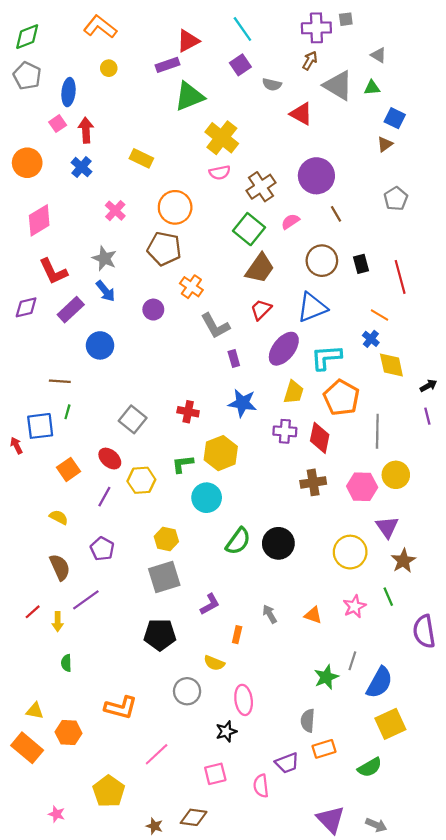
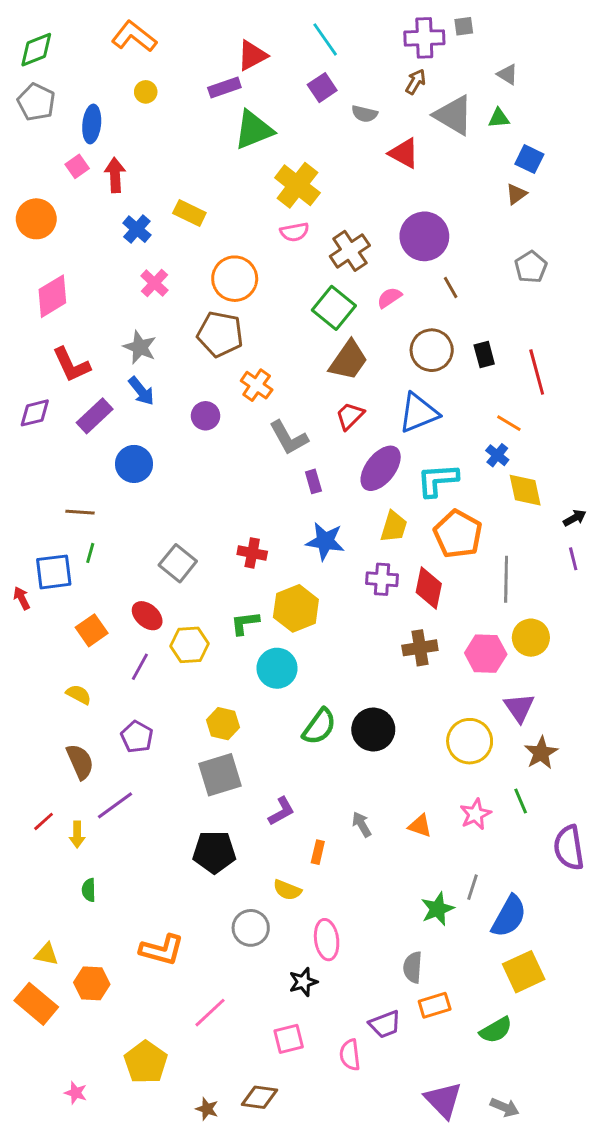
blue cross: (82, 167) -> (137, 229), moved

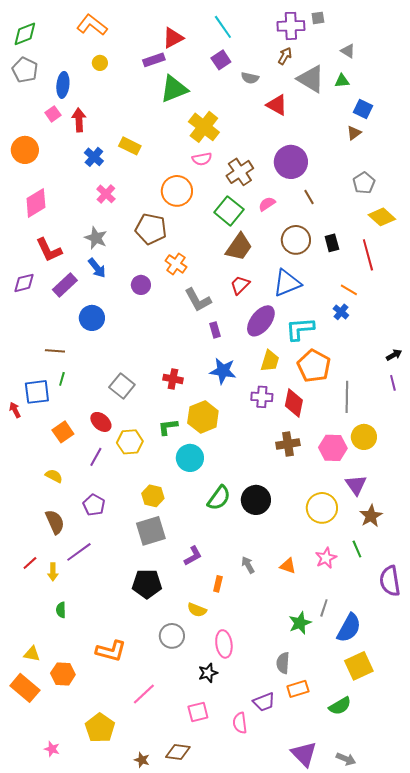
orange circle: (235, 279) -> (177, 191), moved
yellow diamond: (525, 490) -> (382, 217), moved, turned -36

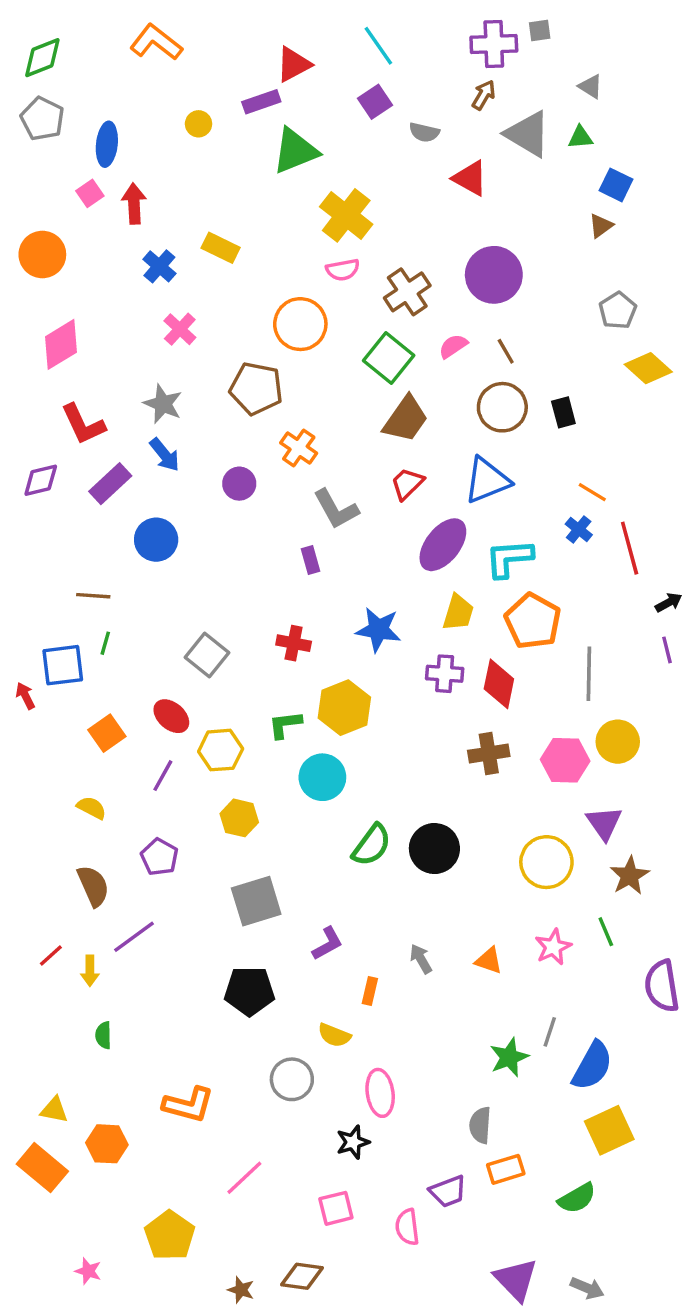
yellow circle: (100, 63) -> (199, 124), moved
brown line: (309, 197) -> (506, 351), moved
red line: (368, 255) -> (630, 548), moved
purple rectangle: (215, 330) -> (311, 560), moved
yellow hexagon: (153, 496) -> (239, 818), moved

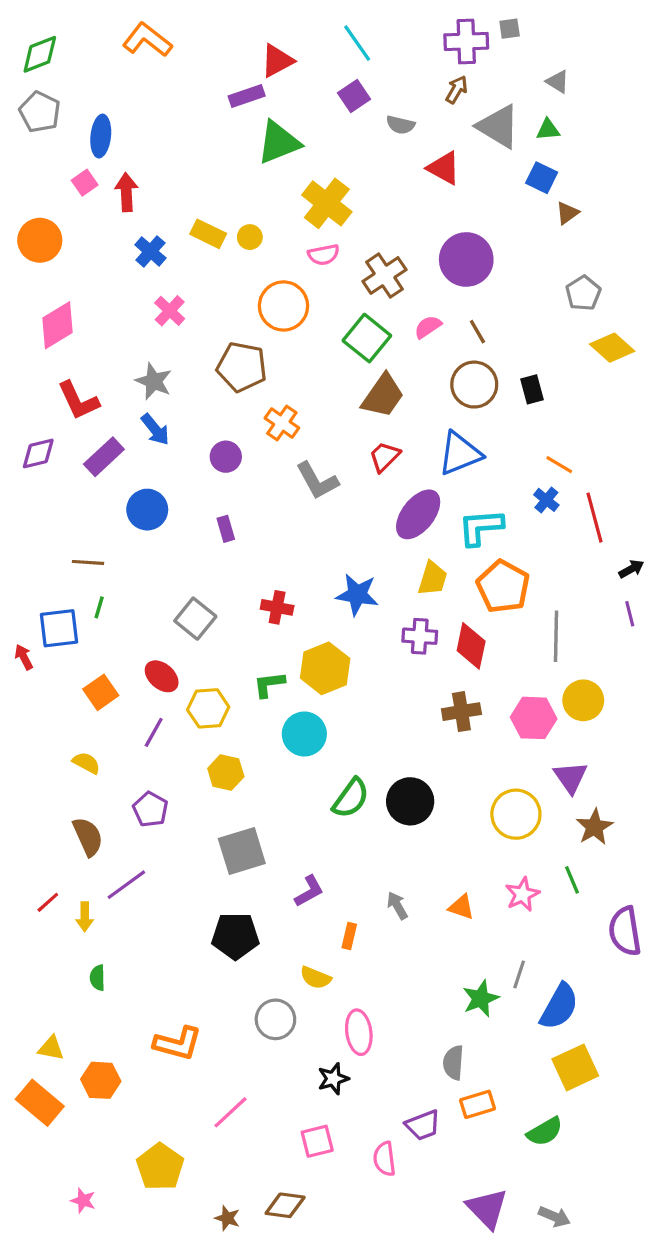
yellow circle: (199, 124) -> (250, 237), moved
blue square: (616, 185) -> (542, 178), moved
purple rectangle: (311, 560) -> (226, 529), moved

